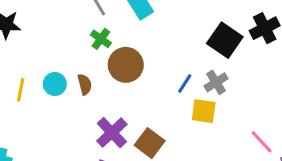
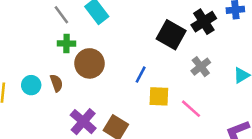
green cross: (101, 39) -> (66, 43), turned -30
gray cross: (216, 82) -> (201, 67), moved
pink line: (262, 142) -> (191, 109), moved

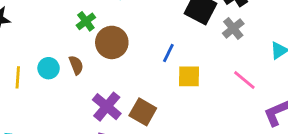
green cross: (66, 43) -> (86, 21), turned -36
gray cross: (201, 67) -> (233, 28), moved
pink line: (191, 109) -> (244, 80), moved

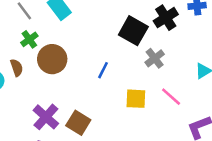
gray cross: (233, 28) -> (155, 58), moved
brown semicircle: (76, 65) -> (17, 68), moved
yellow square: (189, 76) -> (136, 99), moved

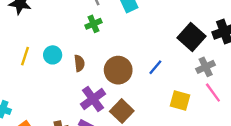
brown circle: (52, 59) -> (118, 70), moved
brown semicircle: (17, 68) -> (79, 63), moved
pink line: (171, 97) -> (213, 93), moved

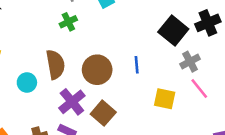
cyan circle: (53, 55) -> (27, 83), moved
brown semicircle: (79, 63) -> (55, 64), size x1.6
blue line: (155, 67) -> (137, 65), turned -42

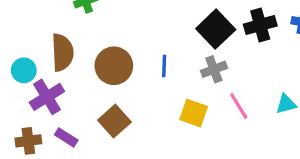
gray cross: (190, 62) -> (214, 69), moved
purple cross: (72, 102) -> (47, 97), moved

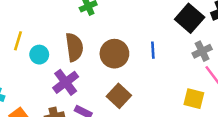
gray cross: (214, 69) -> (202, 51), moved
cyan circle: (24, 70) -> (39, 55), moved
yellow square: (194, 113) -> (194, 99), moved

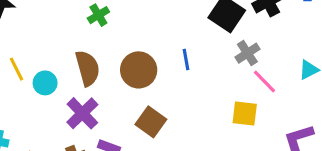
yellow line: (18, 41) -> (16, 69), turned -36

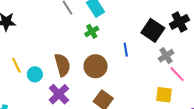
green cross: (98, 15) -> (92, 31), moved
blue line: (186, 60) -> (126, 50), moved

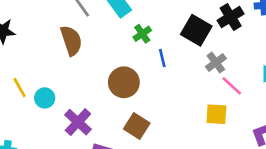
green cross: (92, 31) -> (142, 34), moved
brown semicircle: (62, 65) -> (71, 41), moved

